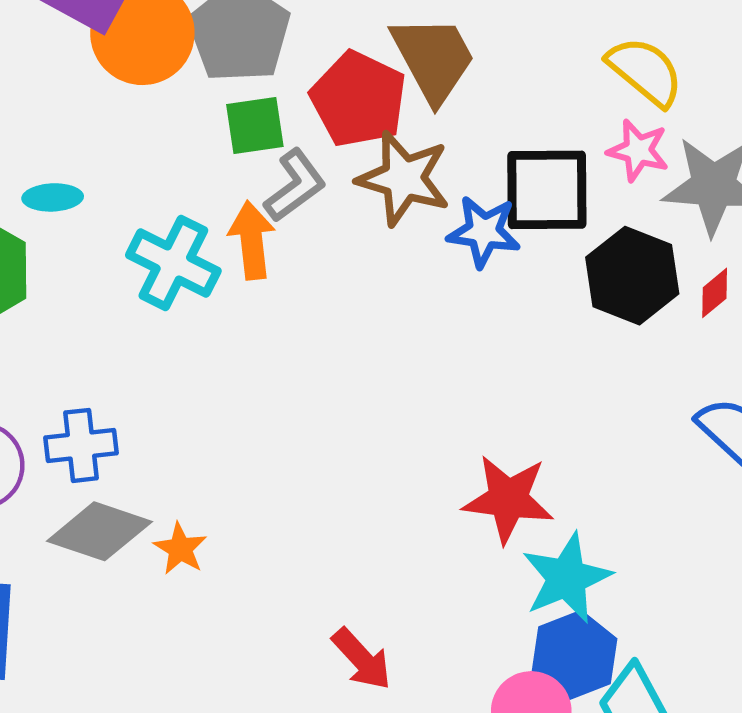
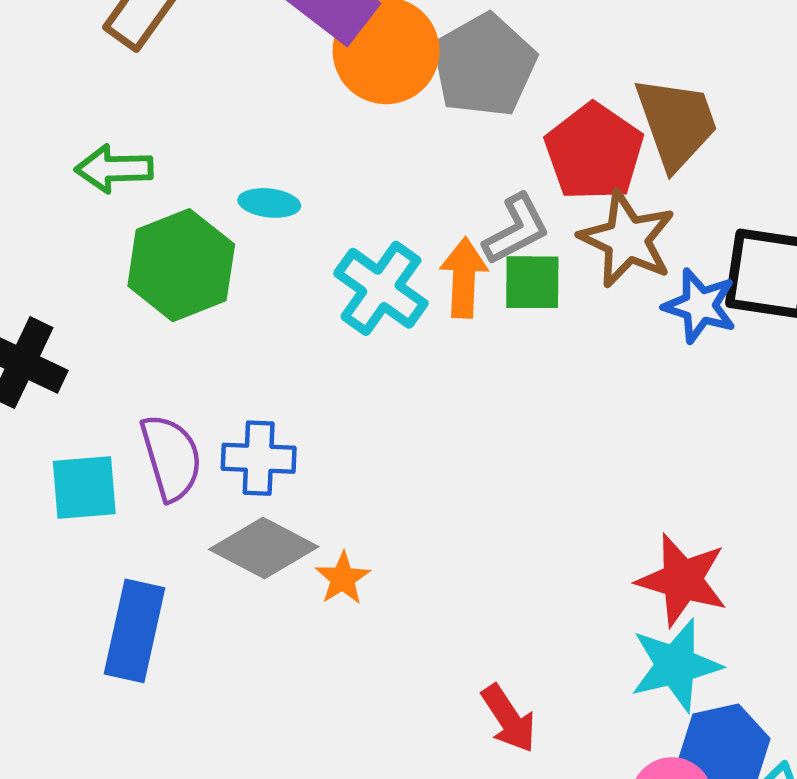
green square: (255, 125) -> (532, 282), moved
cyan star: (567, 578) -> (676, 665), moved

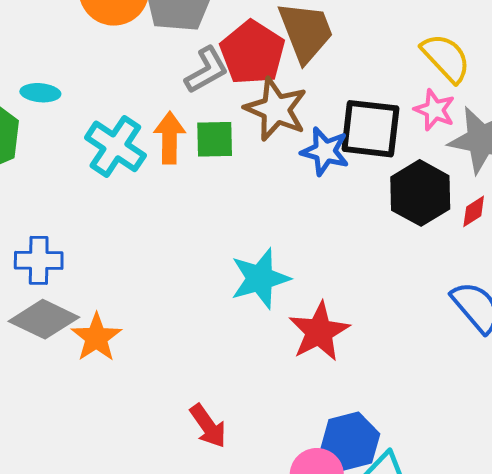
gray L-shape: (516, 229) -> (206, 70), moved
orange star: (343, 578) -> (96, 337), size x1.4
red star: (682, 580) -> (319, 332), turned 30
cyan star: (676, 665) -> (260, 278), moved

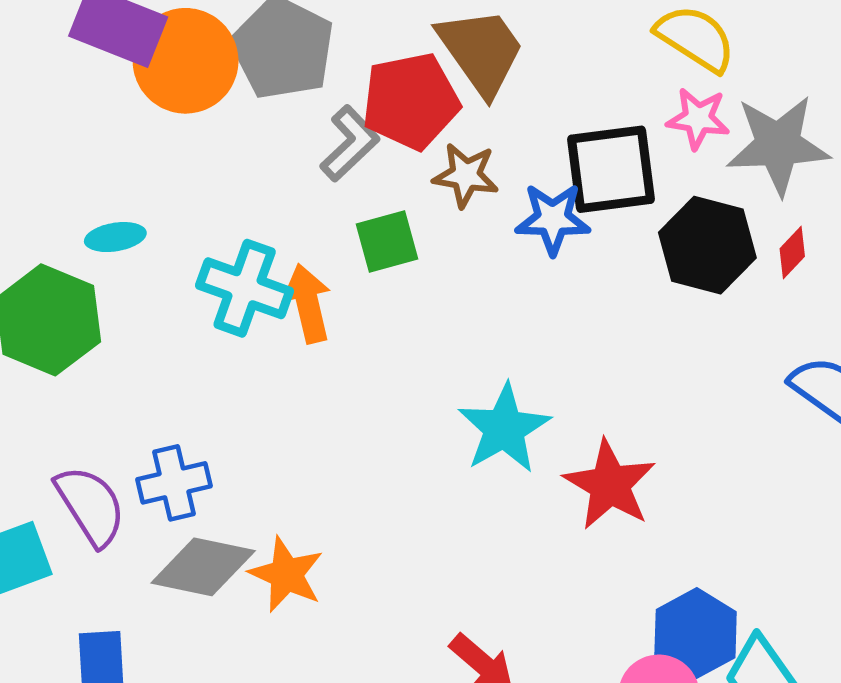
red pentagon: (252, 53) -> (411, 101), turned -30
brown star: (276, 109) -> (466, 175), size x0.7
orange arrow: (170, 138) -> (308, 303), moved

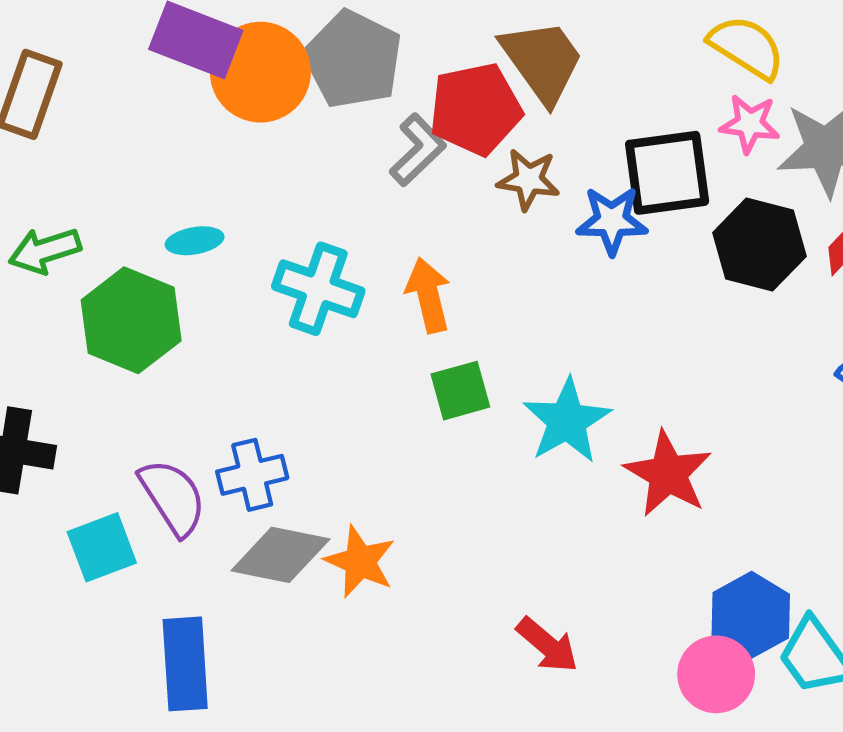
green square: (387, 242) -> (460, 391), moved
orange arrow: (308, 303) -> (428, 295), moved

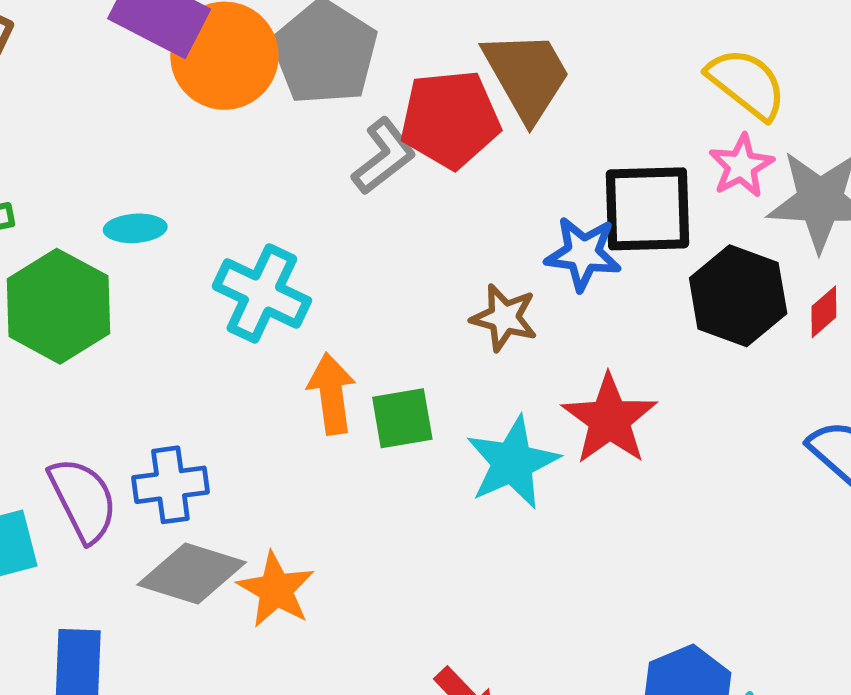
pink star: (750, 124) -> (741, 166), turned 30
brown star: (528, 179) -> (504, 318), moved
orange arrow: (428, 295) -> (332, 394), moved
red star: (668, 474) -> (609, 419), moved

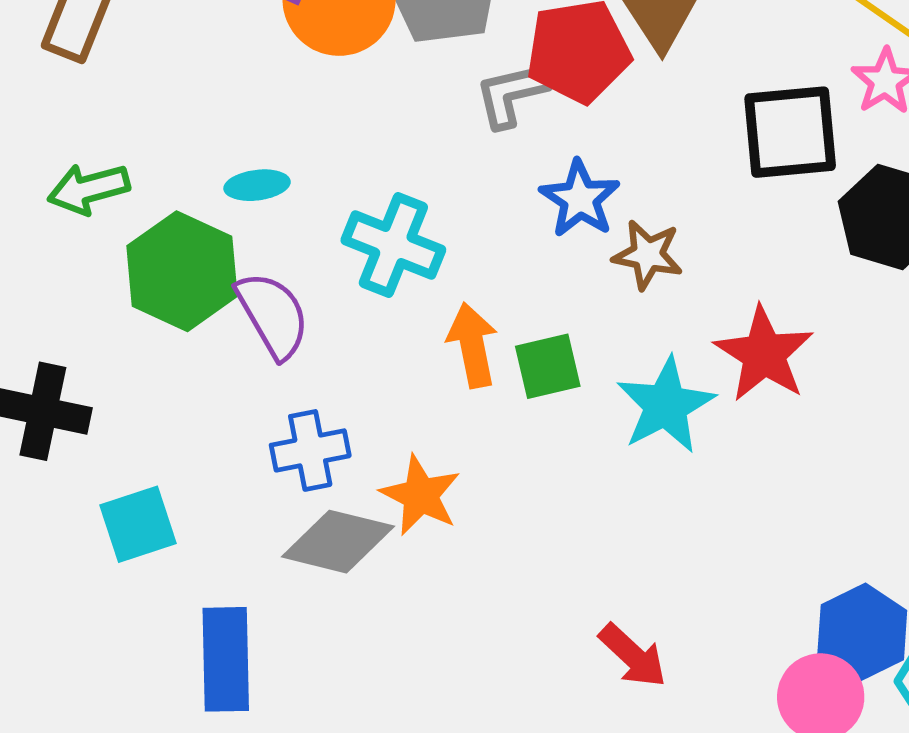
gray L-shape: (384, 156) -> (512, 94), turned -152
blue star: (583, 254) -> (580, 199), moved, turned 30
purple semicircle: (83, 500) -> (273, 315), moved
orange star: (276, 590) -> (421, 495), moved

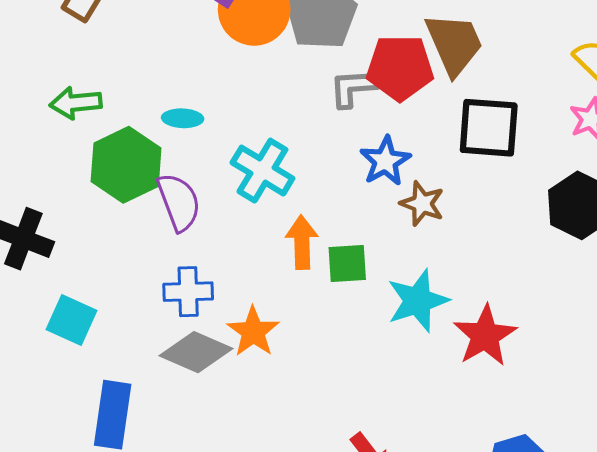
black square: (790, 132) -> (489, 128), moved
red star: (764, 354) -> (485, 336), moved
cyan square: (138, 524) -> (71, 320), turned 33

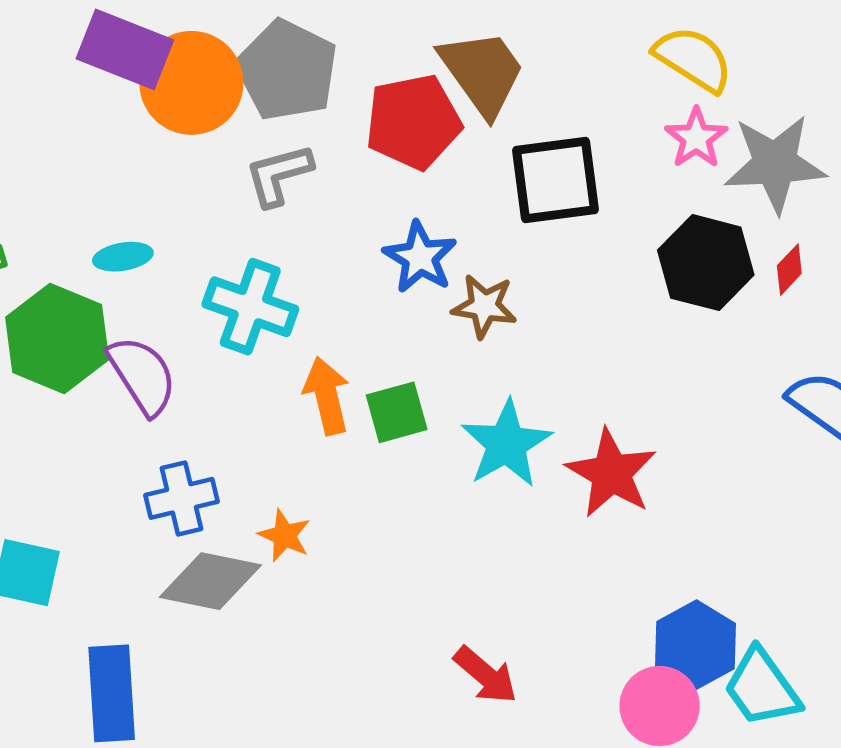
gray L-shape: (353, 88) -> (279, 175), moved
orange star: (253, 332) -> (285, 536), size x0.7

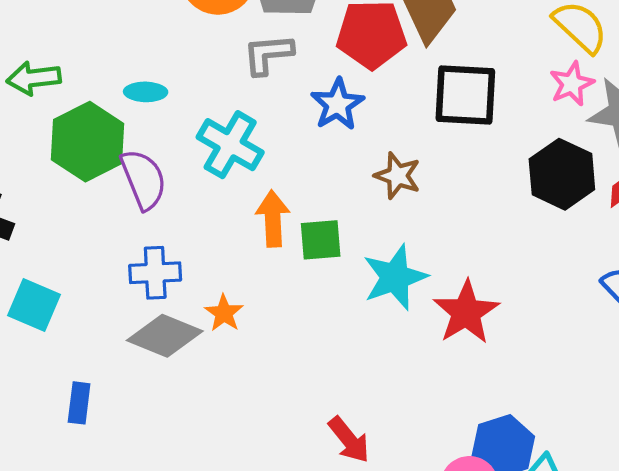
blue star: (420, 257) -> (338, 104), moved
blue rectangle: (112, 693) -> (79, 403), size x0.6

